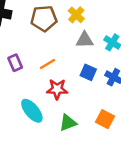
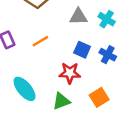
red star: (57, 89) -> (70, 73), moved
orange square: (105, 119) -> (99, 97), turned 30

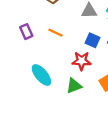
orange line: (40, 41) -> (56, 33), turned 56

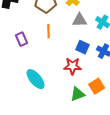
orange line: (56, 33) -> (49, 31), moved, turned 64
green triangle: (74, 86) -> (78, 94), moved

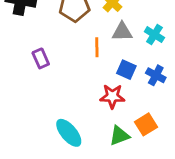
orange line: (49, 31) -> (97, 47), moved
cyan ellipse: (36, 79) -> (69, 133), moved

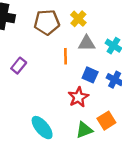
purple rectangle: (41, 58) -> (19, 66), turned 63
red star: (112, 96) -> (78, 97), turned -30

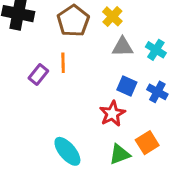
brown pentagon: (47, 22) -> (73, 21), turned -30
orange line: (66, 56) -> (63, 63), moved

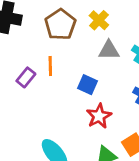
blue square: (127, 86) -> (87, 85), moved

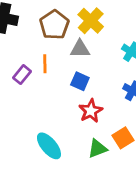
yellow cross: (99, 20) -> (91, 21), size x1.4
gray triangle: (109, 50) -> (80, 49), moved

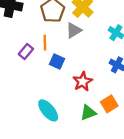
gray triangle: (80, 49) -> (74, 30), turned -30
blue square: (80, 81) -> (57, 62), moved

